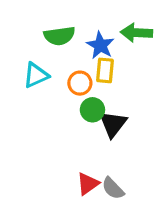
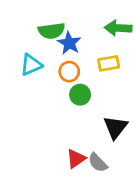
blue star: (100, 45) -> (69, 43), moved
yellow rectangle: (105, 70) -> (109, 63), moved, turned 75
black triangle: (113, 124) -> (115, 127), moved

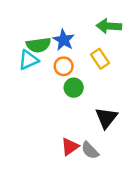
green semicircle: (52, 31) -> (38, 45), moved
yellow rectangle: (109, 63) -> (100, 59), turned 66

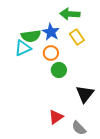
green arrow: (109, 26) -> (70, 14), moved
yellow rectangle: (100, 59) -> (77, 37), moved
gray semicircle: (90, 150) -> (79, 128), moved

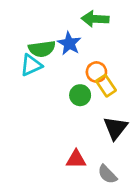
yellow rectangle: (77, 37) -> (106, 86), moved
orange circle: (51, 53) -> (96, 72), moved
red triangle: (56, 117) -> (76, 159), turned 35

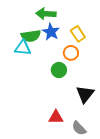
green arrow: (95, 19) -> (46, 14), moved
cyan triangle: (31, 65) -> (23, 48), turned 30
yellow rectangle: (106, 86) -> (78, 34), moved

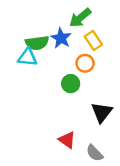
green arrow: (46, 14) -> (80, 18), moved, turned -42
red triangle: (56, 117) -> (67, 140), turned 35

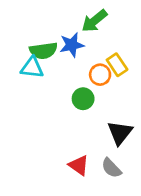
blue star: (61, 38) -> (72, 45), turned 30
yellow rectangle: (93, 40) -> (117, 65), moved
gray semicircle: (95, 153) -> (111, 168), moved

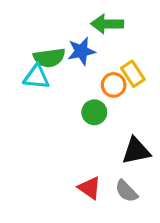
green arrow: (94, 21) -> (107, 24), turned 40
black triangle: (120, 133) -> (136, 151), turned 40

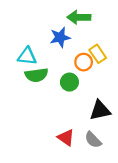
green semicircle: (49, 58) -> (36, 75), moved

